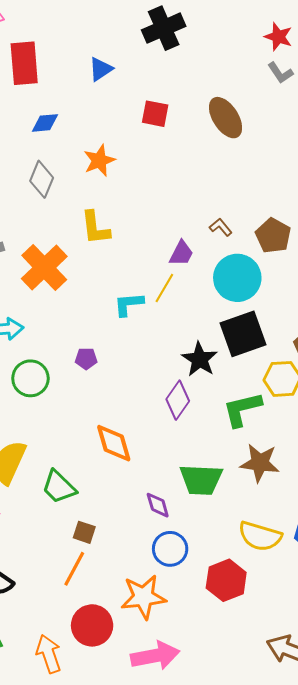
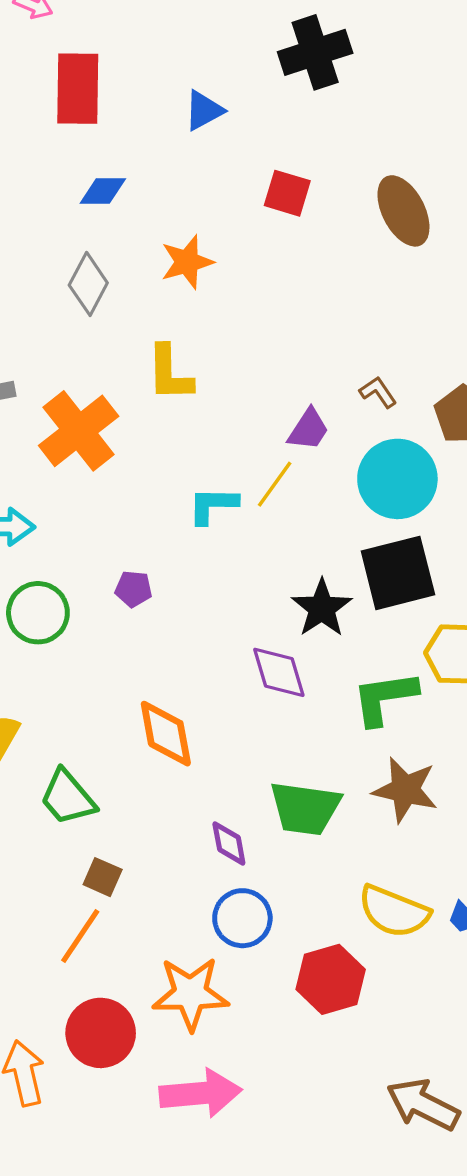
purple diamond: (178, 400) -> (279, 672), turned -57

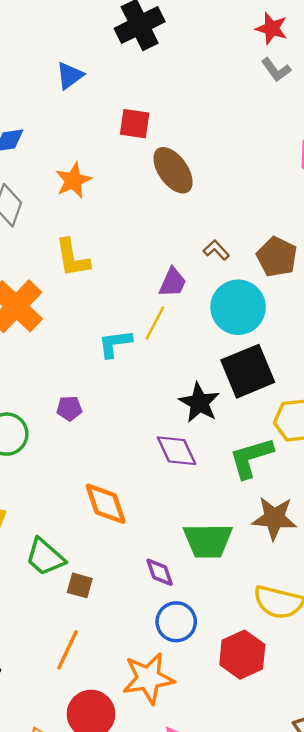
brown ellipse: (403, 211) -> (173, 170), moved
brown square: (103, 877) -> (80, 585), moved

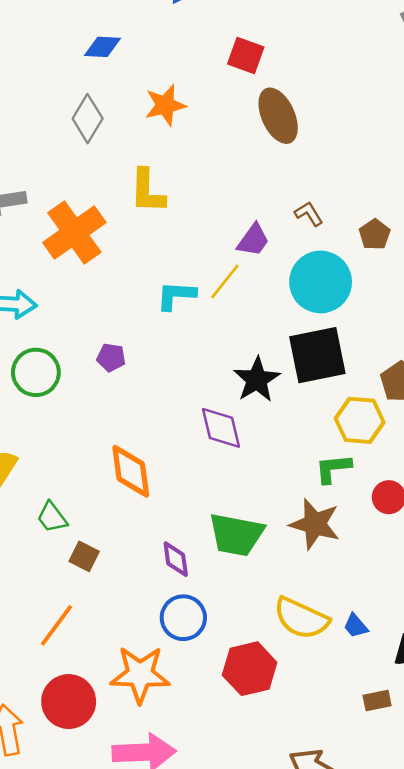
brown pentagon: (277, 257) -> (375, 234), size x0.7
green L-shape: (251, 458) -> (333, 468), moved, size x0.7
green trapezoid: (45, 557) -> (52, 517), size x0.7

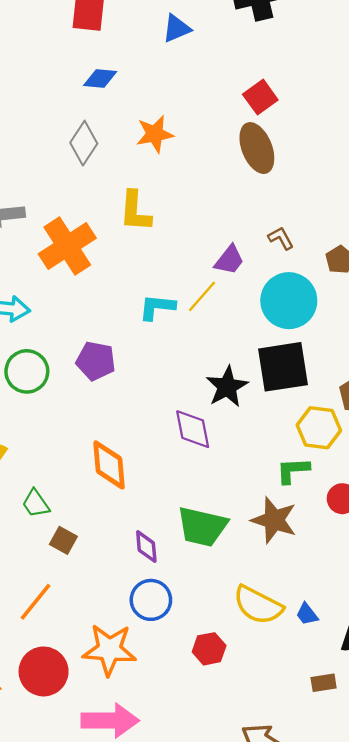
red square: (246, 56) -> (260, 97), moved, turned 32
purple pentagon: (111, 357) -> (96, 361), size x1.5
red hexagon: (250, 669) -> (209, 649), size x0.7

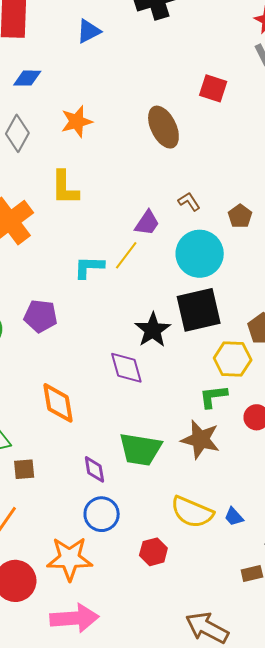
red square: (260, 97) -> (213, 88), moved, turned -32
brown square: (63, 540) -> (24, 469), turned -30

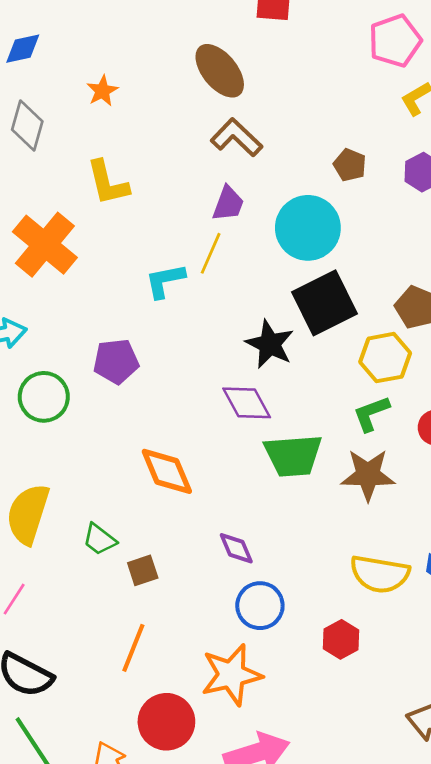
orange star: (77, 122) -> (102, 91), size x0.7
brown L-shape: (189, 202) -> (236, 137), moved, size x1.6
green trapezoid: (140, 449) -> (293, 455), moved

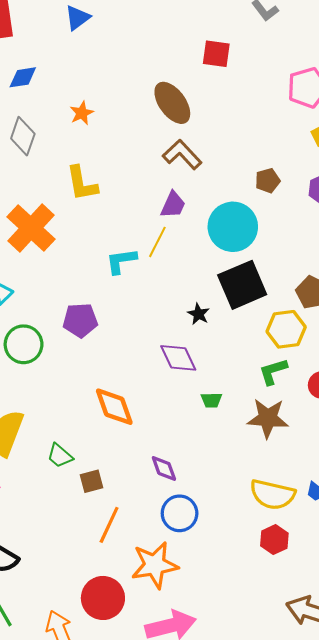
brown pentagon: (350, 165) -> (268, 181), turned 30
black star: (270, 344) -> (199, 314), size x0.6
green trapezoid: (293, 455) -> (211, 400), size x0.5
red hexagon: (341, 639) -> (274, 540), moved
orange line: (133, 648) -> (109, 525), moved

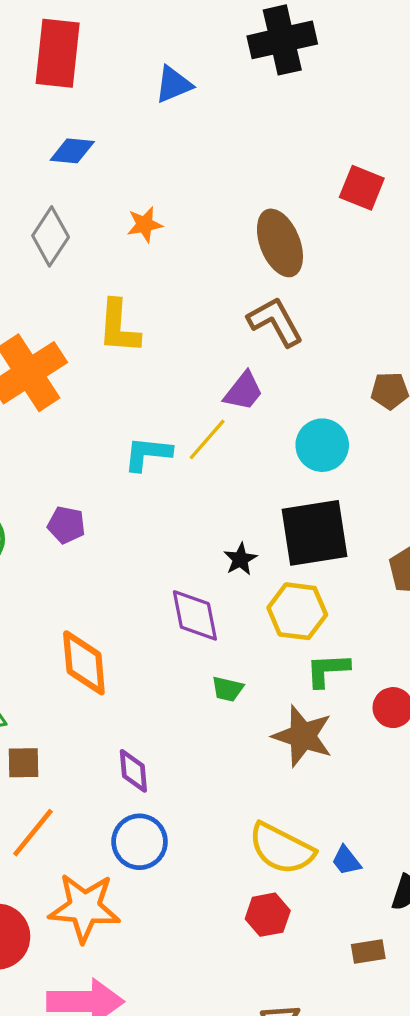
cyan circle: (233, 227) -> (322, 445), size x0.7
purple pentagon: (80, 320) -> (66, 525), size x0.7
yellow hexagon: (286, 329) -> (297, 611), moved

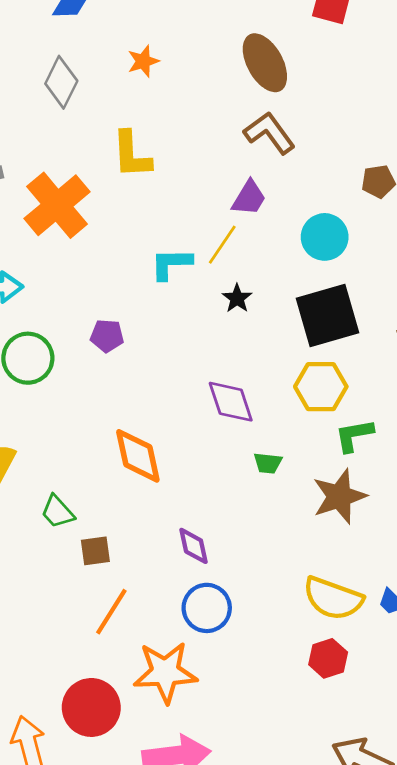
black star: (240, 559) -> (237, 298), moved
brown star: (303, 736) -> (339, 496), turned -30

